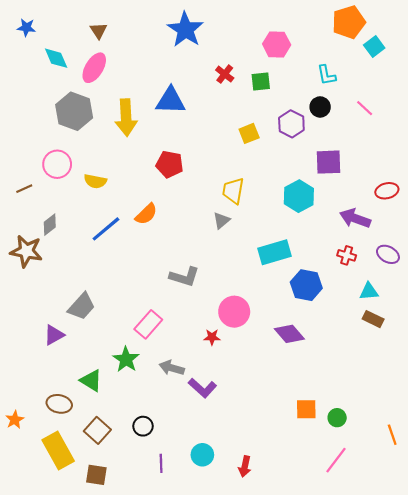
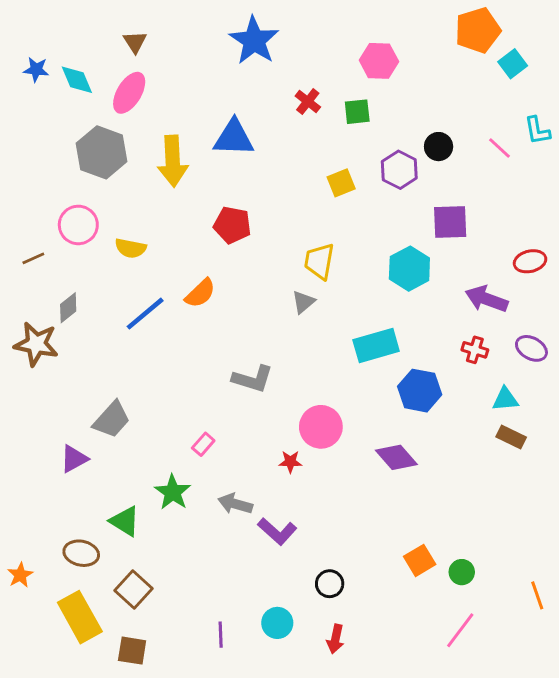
blue star: (26, 27) -> (36, 70), moved
cyan L-shape: (326, 75) -> (537, 131), moved
pink rectangle: (148, 324) -> (203, 444), size x0.6
orange square: (306, 409) -> (420, 560), turned -30
black circle: (143, 426) -> (330, 584), moved

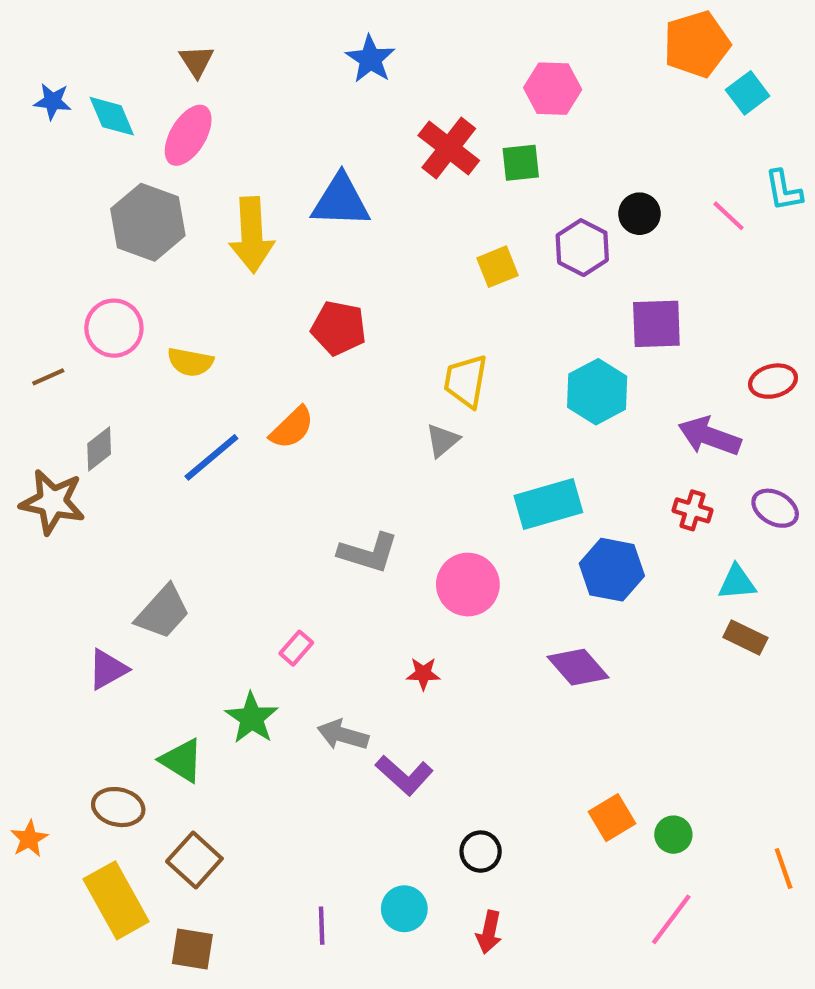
blue star: (254, 41) -> (370, 59), size x0.7
red cross: (308, 102) -> (449, 148), size x1.6
pink circle: (321, 427) -> (468, 585), moved

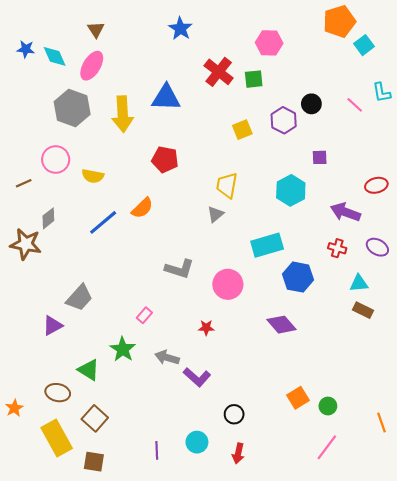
purple square: (656, 324) -> (320, 157), size x0.6

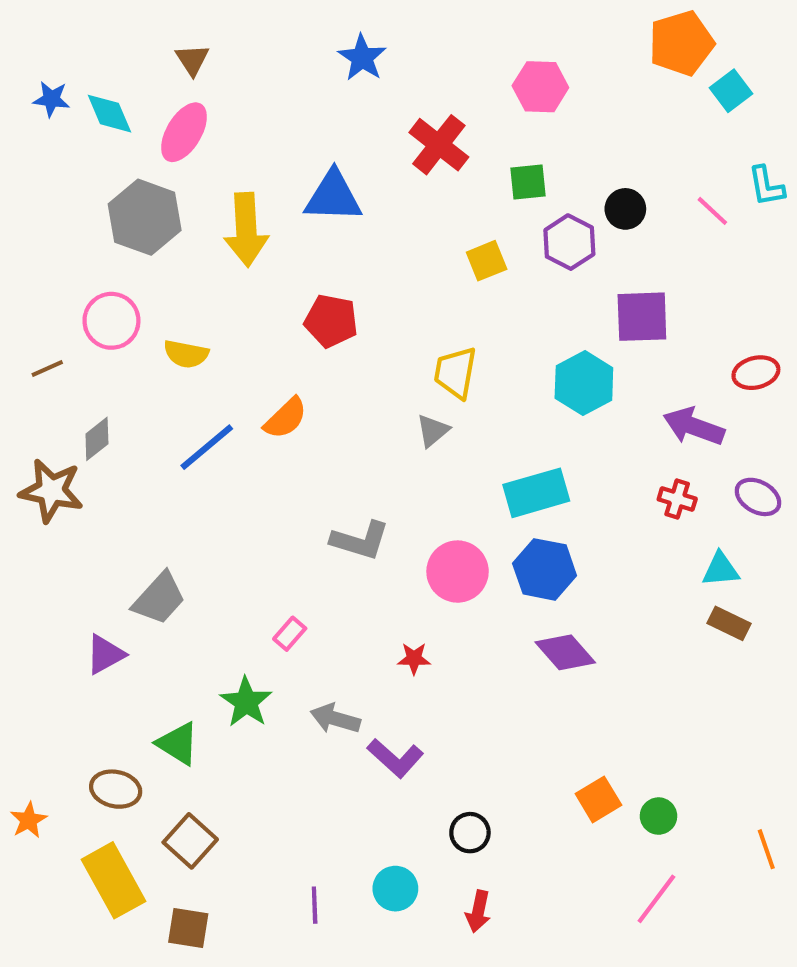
green square: (254, 79) -> (528, 182), moved
purple square: (320, 157) -> (642, 317), size x1.8
blue hexagon: (298, 277) -> (545, 569), moved

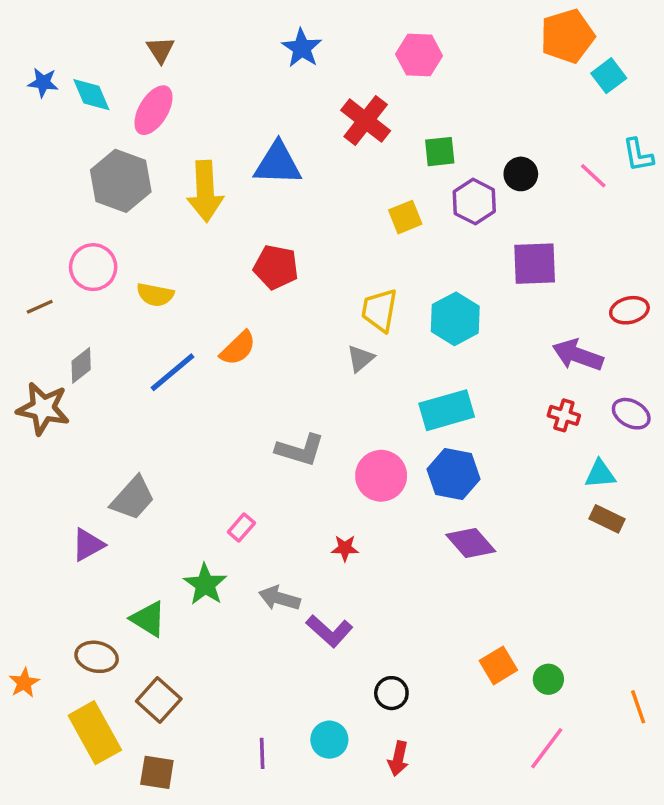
pink hexagon: (540, 87) -> (419, 55), moved
cyan hexagon: (584, 383) -> (455, 319), moved

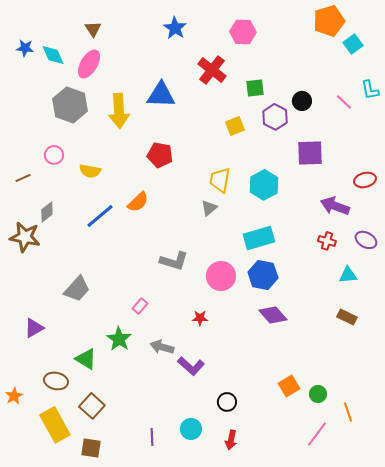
pink circle: (93, 267) -> (54, 155), size x0.7
brown rectangle: (607, 519) -> (347, 317), moved
purple triangle: (88, 545) -> (34, 328), moved
orange line: (638, 707) -> (348, 412), moved

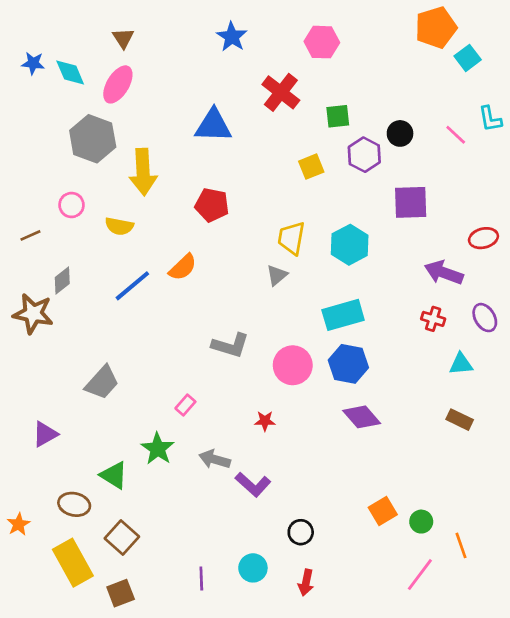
yellow arrow: (119, 111) -> (143, 172), moved
purple ellipse: (366, 240) -> (485, 318), turned 30
brown square: (91, 448) -> (121, 593), turned -30

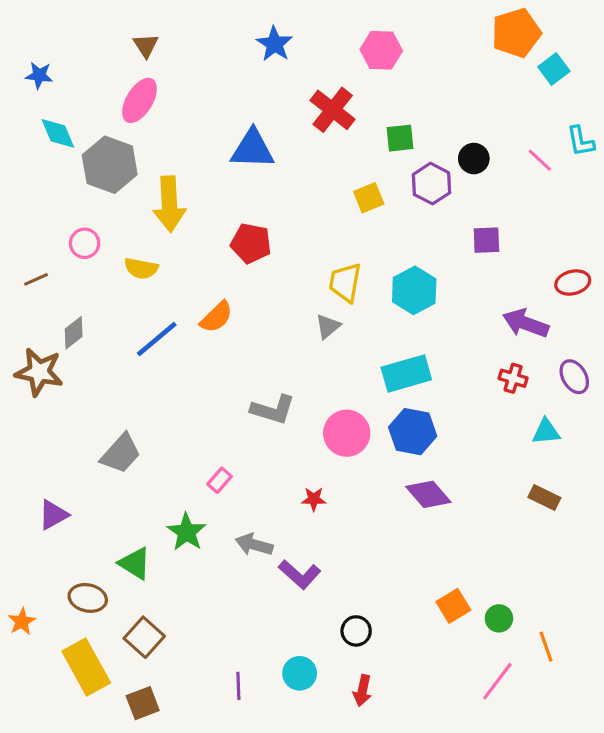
cyan diamond: (70, 73) -> (58, 133), moved
purple square: (411, 202) -> (486, 240), size x0.7

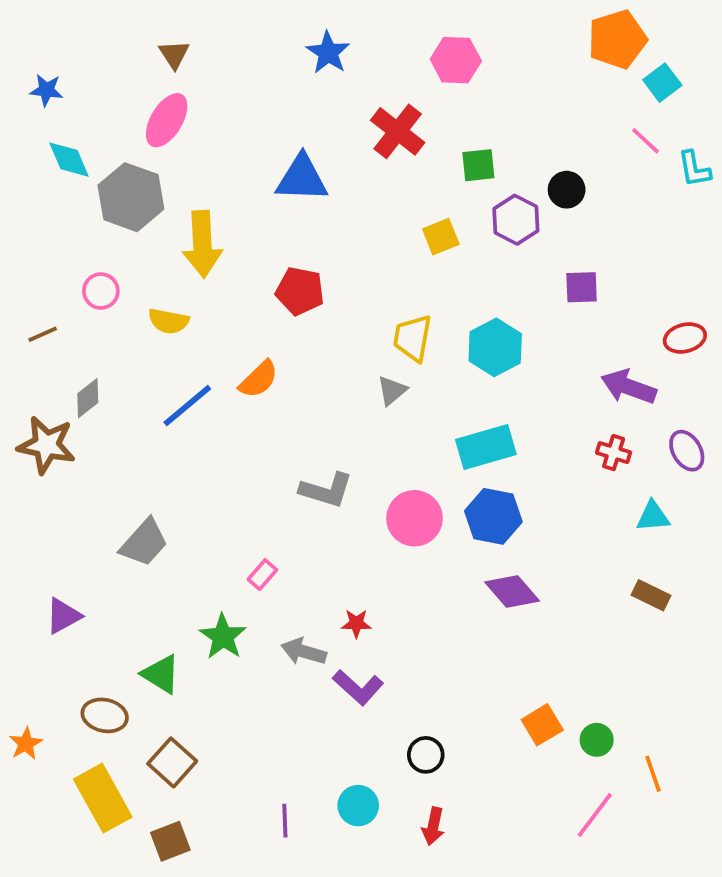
pink line: (540, 160) -> (645, 141), moved
red star: (314, 499) -> (356, 623), moved

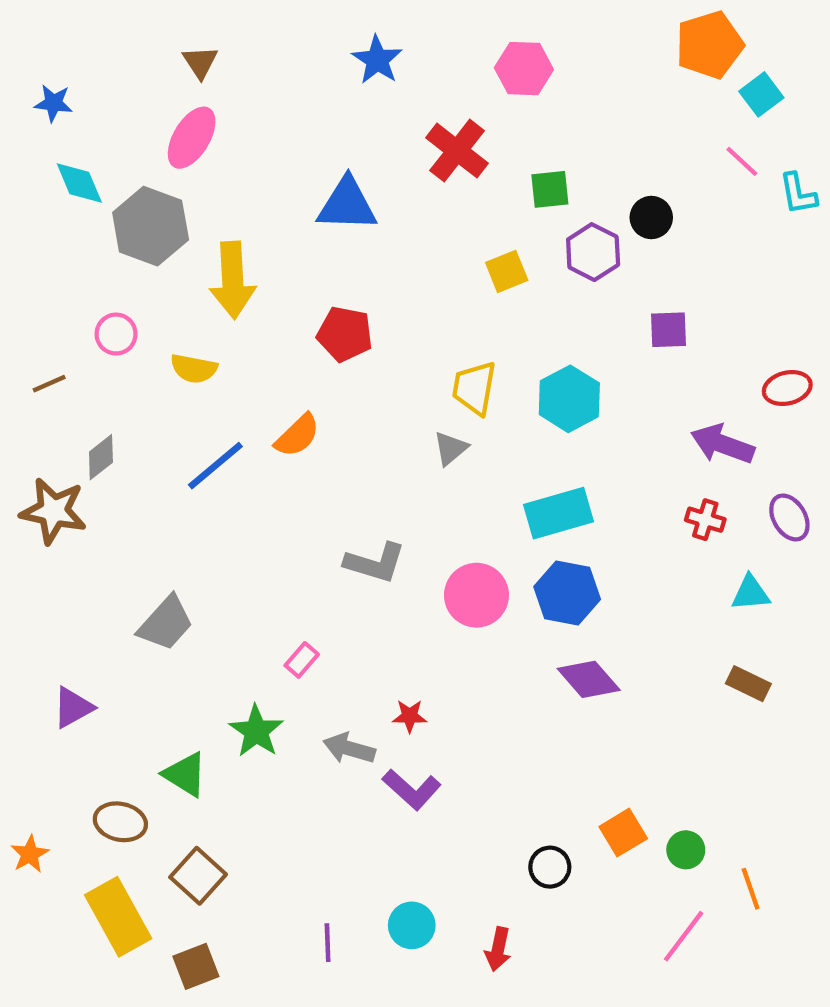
black circle: (426, 755) -> (550, 867), moved

